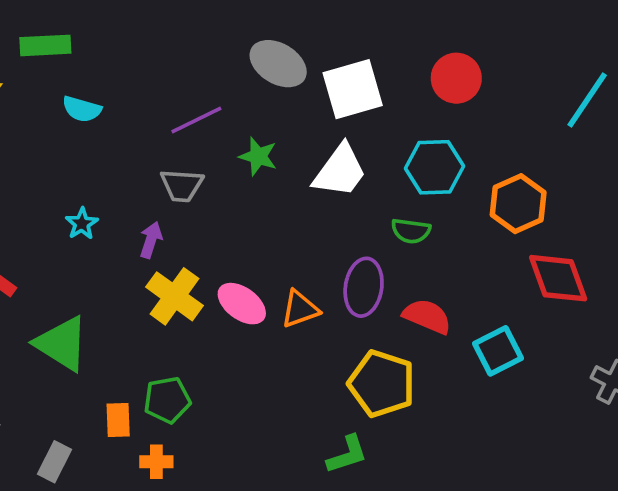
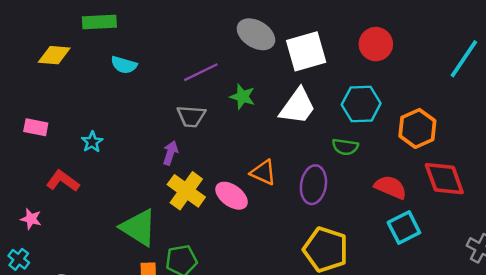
cyan star: (82, 224) -> (92, 142), moved
orange triangle: (300, 309) -> (263, 172), moved, turned 44
red semicircle: (427, 316) -> (390, 187), moved
green triangle: (62, 344) -> (139, 227), moved

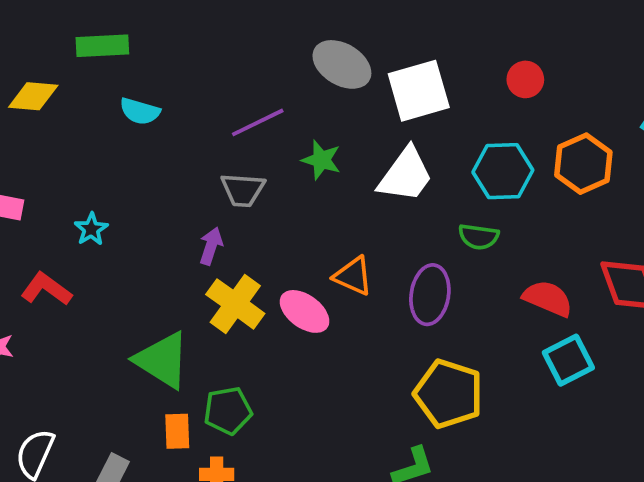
red circle: (376, 44) -> (525, 79), size x0.7
orange hexagon: (417, 128) -> (583, 164), moved

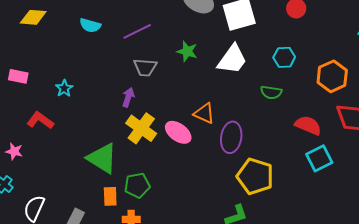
purple line: (258, 122) -> (137, 31), moved
orange hexagon: (583, 164) -> (332, 76), moved
cyan hexagon: (503, 171) -> (284, 57), size x0.7
purple ellipse: (430, 295) -> (231, 137), moved

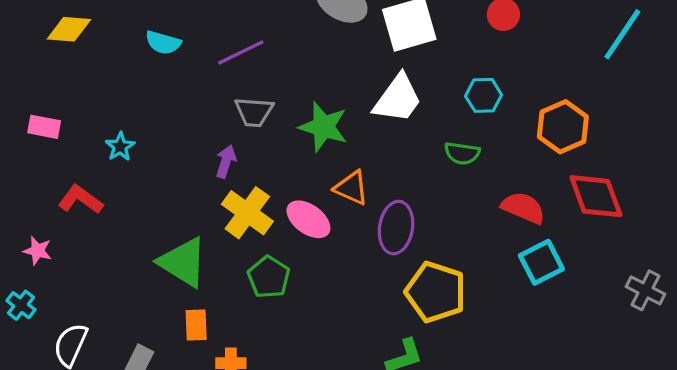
green star: (187, 51) -> (323, 127), moved, size x1.4
green pentagon: (137, 185) -> (269, 277), moved, turned -30

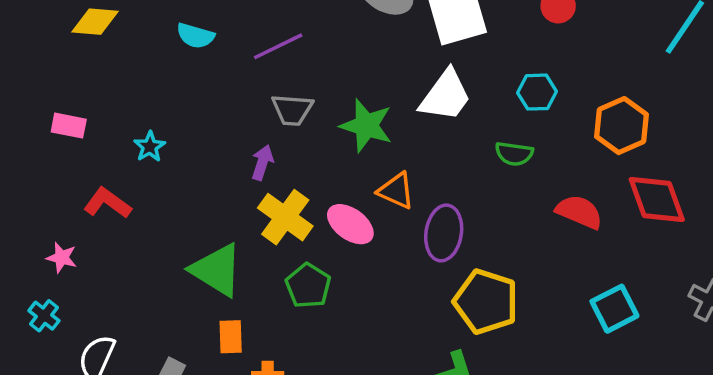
cyan square: (541, 262) -> (614, 309), moved

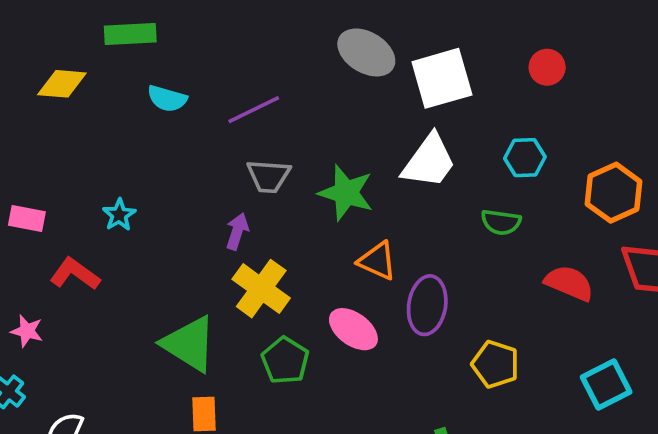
pink rectangle: (69, 126) -> (27, 218), moved
pink ellipse: (350, 224) -> (353, 329), moved
yellow pentagon: (486, 302) -> (495, 364), moved, size x0.7

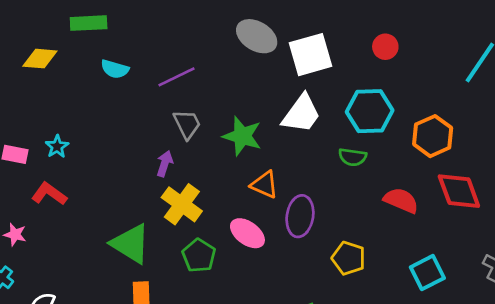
cyan hexagon: (525, 158) -> (370, 111), size x1.6
gray trapezoid: (269, 176) -> (187, 124), turned -120
cyan star: (119, 215) -> (57, 147), moved

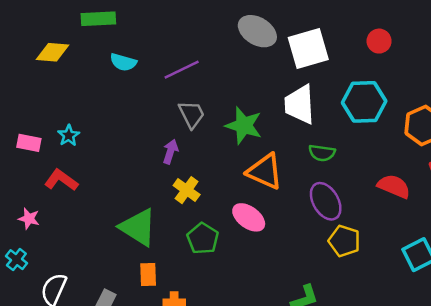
white trapezoid: (301, 114) -> (300, 104), turned 141
green semicircle: (353, 157) -> (322, 153), moved
orange triangle: (265, 185) -> (265, 171), size x1.4
yellow cross: (182, 204) -> (187, 190), size x0.7
purple ellipse: (300, 216) -> (326, 201), moved, turned -39

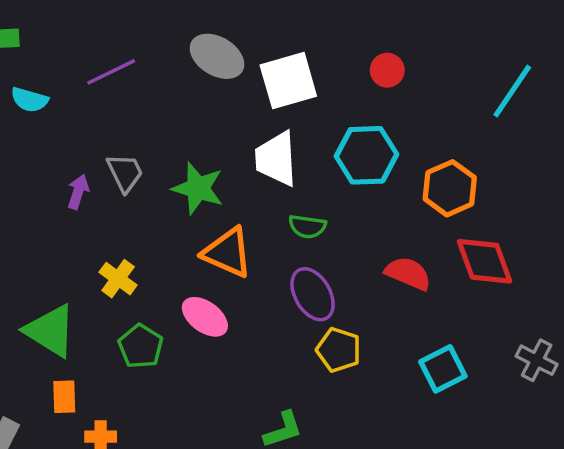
purple line: (182, 70) -> (111, 72), moved
purple arrow: (170, 152) -> (78, 192), moved

